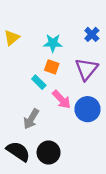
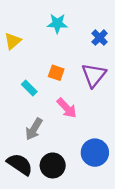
cyan star: (53, 43) -> (57, 23), moved
cyan rectangle: (39, 82) -> (29, 88), moved
blue circle: (88, 109) -> (95, 153), moved

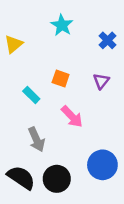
cyan star: (57, 23) -> (62, 25), turned 30
purple triangle: (94, 75) -> (101, 81), size x0.6
gray arrow: (34, 129) -> (36, 139), turned -55

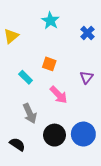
purple triangle: (101, 81) -> (86, 77), moved
black semicircle: (21, 178) -> (17, 144), size x0.7
black circle: (57, 179) -> (54, 135), moved

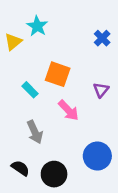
cyan star: (50, 21) -> (37, 26), moved
orange square: (49, 64) -> (58, 74), size x1.5
black circle: (54, 135) -> (54, 174), moved

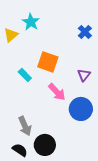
gray arrow: (35, 132) -> (25, 126), moved
blue circle: (97, 156) -> (81, 109), moved
black semicircle: (20, 168) -> (20, 150), moved

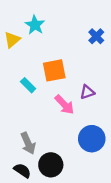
orange square: (48, 62) -> (54, 70), turned -30
purple triangle: (84, 75) -> (87, 92), moved, turned 32
blue circle: (81, 109) -> (92, 139), moved

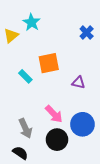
purple triangle: (87, 92) -> (78, 82), turned 32
pink arrow: (64, 105) -> (54, 114), moved
black circle: (51, 165) -> (57, 140), moved

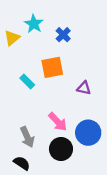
blue cross: (87, 33) -> (63, 35), moved

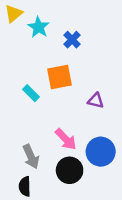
yellow triangle: (12, 38) -> (14, 14), moved
black semicircle: (22, 163) -> (25, 186), turned -126

